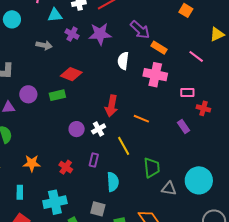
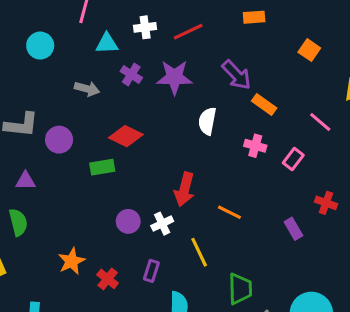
pink cross: (155, 75) -> (255, 146), size x0.6
pink rectangle: (187, 92) -> (293, 159), moved, turned -56
purple circle: (28, 94) -> (59, 140), moved
orange star: (32, 163) -> (72, 261), moved, turned -30

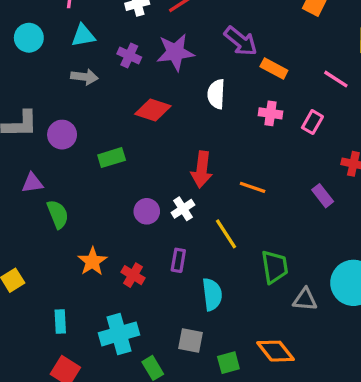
cyan triangle: (107, 44) -> (83, 36), moved
red diamond: (126, 136) -> (153, 110), moved
green semicircle: (18, 222) -> (58, 214), moved

